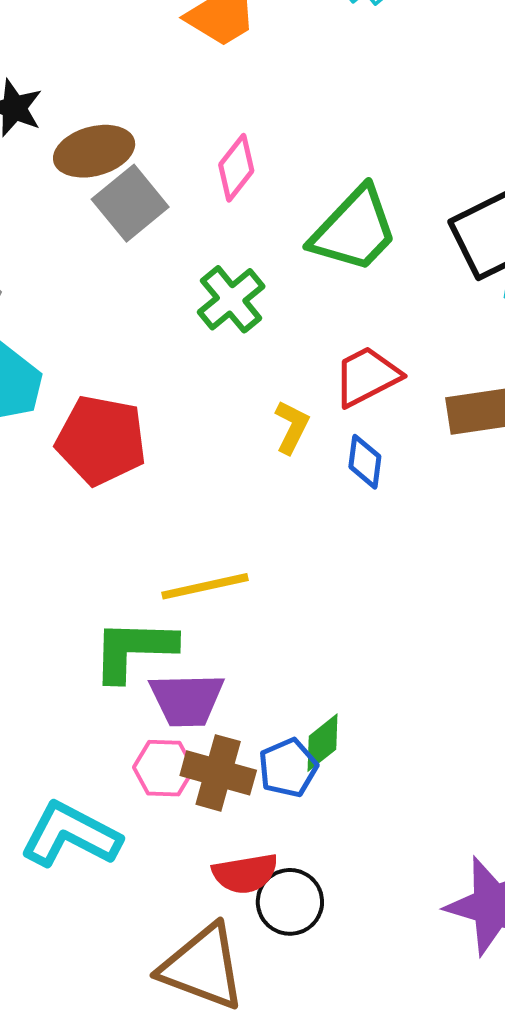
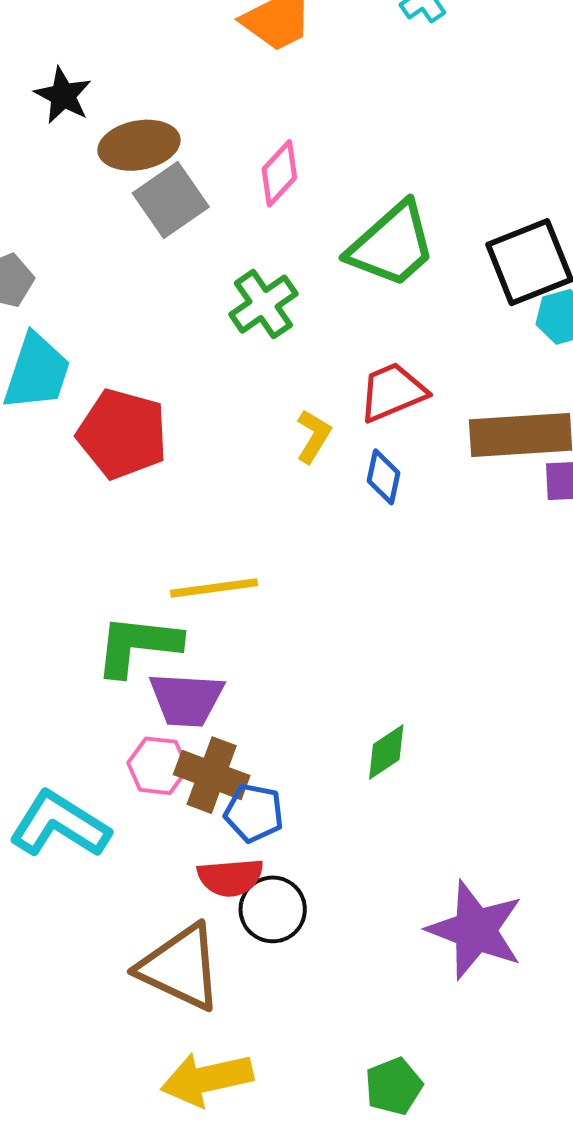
green diamond: (323, 743) -> (386, 752), moved
blue pentagon: (288, 768) -> (254, 813), moved, turned 30

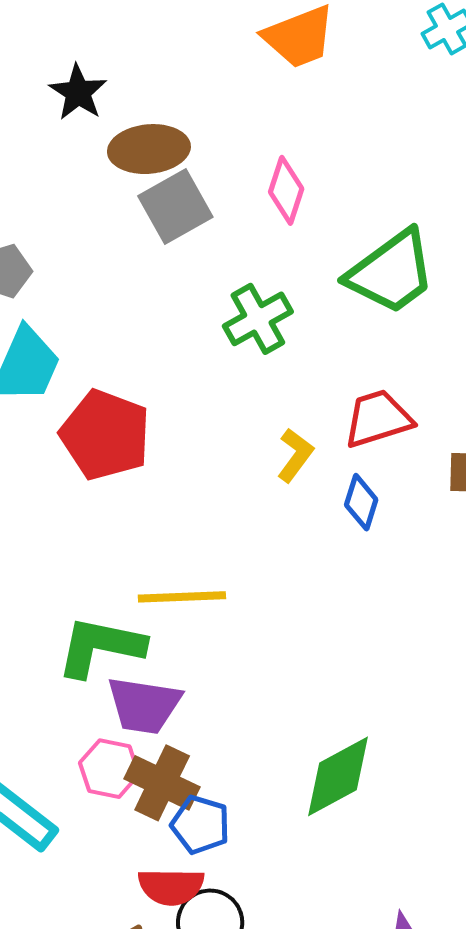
pink diamond: (279, 173) -> (286, 190), turned -30
green diamond: (386, 752) -> (338, 776), size x1.5

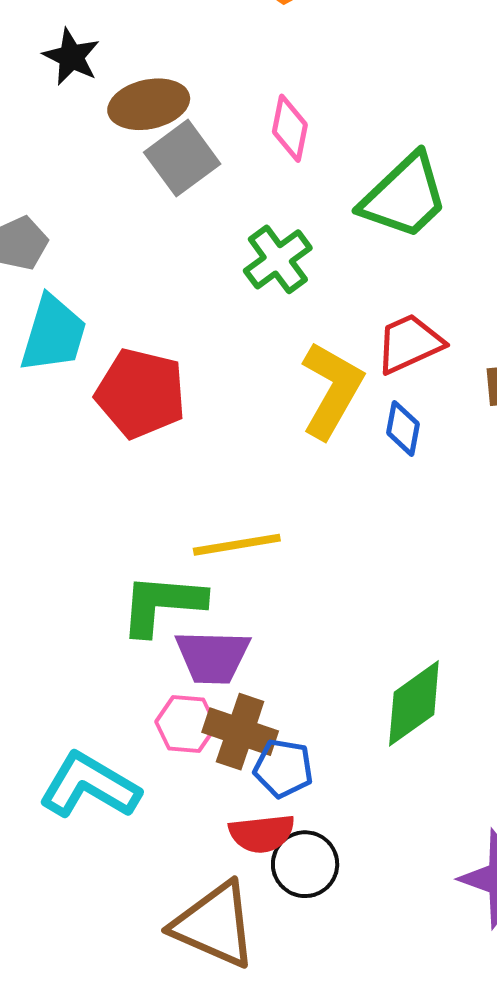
yellow L-shape: (295, 455) -> (332, 390), size x1.8

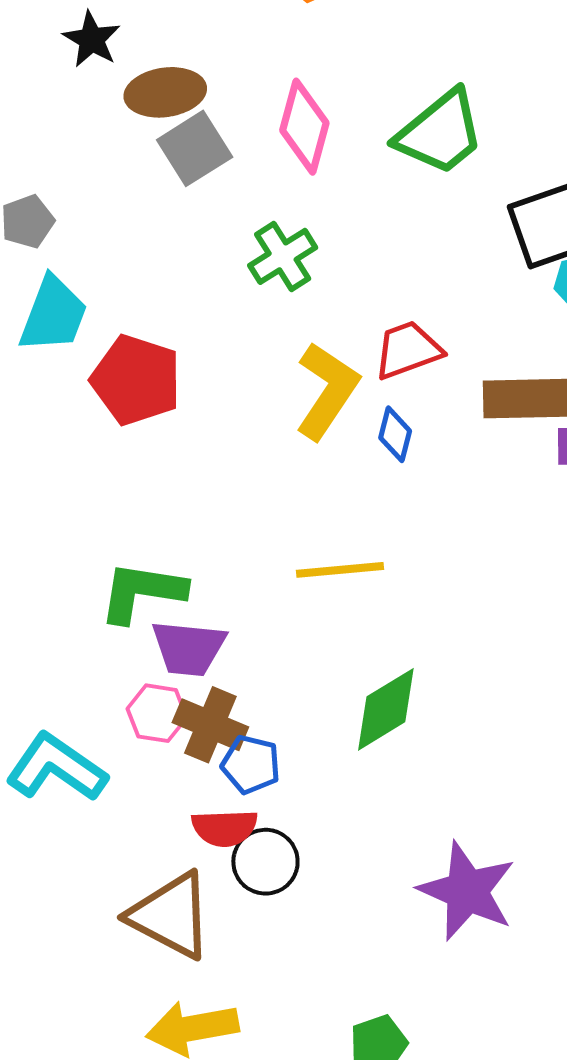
pink diamond: (290, 128) -> (304, 127), size x1.4
green trapezoid: (404, 196) -> (440, 133), moved
yellow line: (237, 545) -> (340, 570), moved

